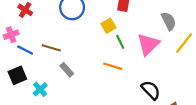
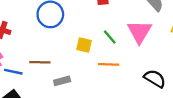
yellow square: (109, 26) -> (84, 45), moved, turned -32
gray rectangle: (67, 70) -> (62, 81), turned -48

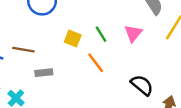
pink triangle: (139, 32) -> (133, 33), size x0.7
orange line: (109, 64) -> (96, 63), turned 42

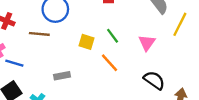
pink triangle: (133, 33) -> (147, 43), moved
brown line: (23, 50) -> (39, 34), moved

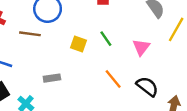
orange line: (110, 63) -> (113, 79), moved

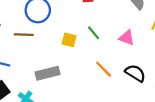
pink triangle: (141, 47) -> (127, 38), turned -42
gray rectangle: (52, 78) -> (47, 73), size x1.5

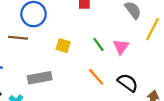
green line: (94, 33) -> (99, 44), moved
pink triangle: (127, 38) -> (121, 47), turned 42

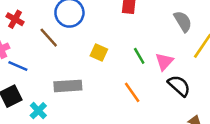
brown line: (18, 38) -> (49, 38), turned 36
black semicircle: (128, 83) -> (179, 86), moved

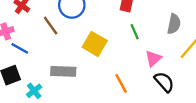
gray semicircle: (183, 21) -> (174, 24), turned 36
yellow square: (99, 53) -> (95, 44), size x1.5
green line: (139, 56) -> (135, 32), moved

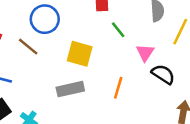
gray rectangle: (63, 71) -> (70, 89), moved
orange line: (121, 83) -> (118, 88), turned 60

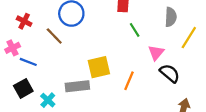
yellow square: (80, 54) -> (99, 67), moved, turned -35
gray rectangle: (70, 89) -> (77, 86), moved

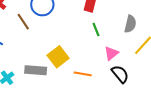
yellow square: (99, 67) -> (58, 57), turned -35
orange line: (129, 81) -> (83, 74), turned 66

